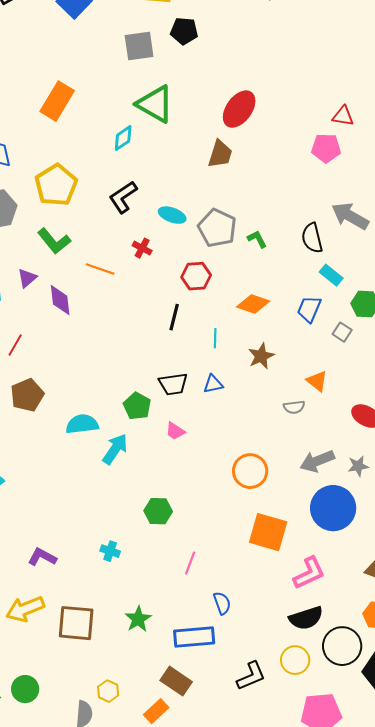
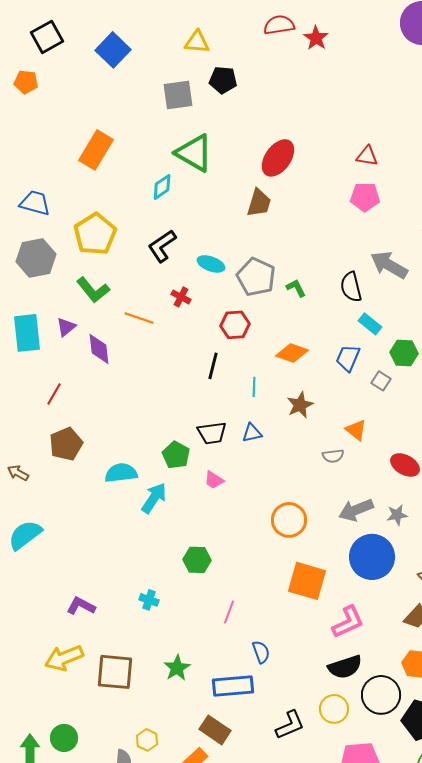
red triangle: (343, 116) -> (367, 156), moved

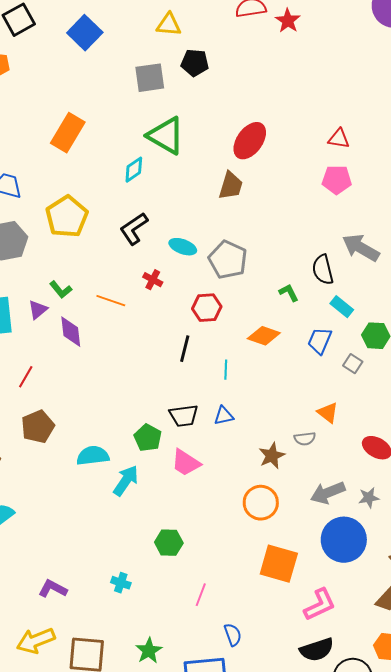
green L-shape: (296, 288) -> (289, 293), moved
green L-shape: (93, 290) -> (61, 290), moved, size x0.7
brown star: (300, 405) -> (272, 456), moved
pink trapezoid: (214, 480) -> (186, 463), size x1.5

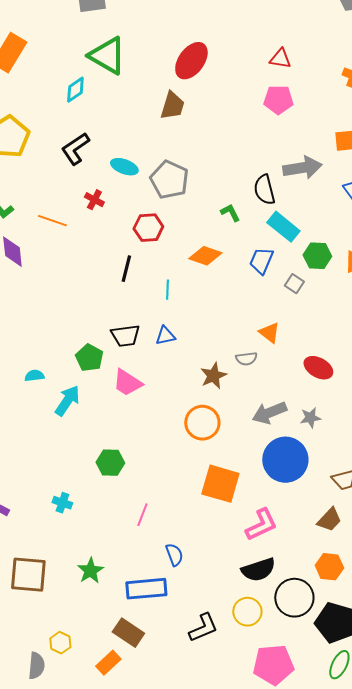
gray arrow: (361, 248) -> (302, 168), turned 141
cyan rectangle: (342, 307) -> (283, 227), size x1.4
cyan semicircle: (93, 456) -> (34, 376), size x0.6

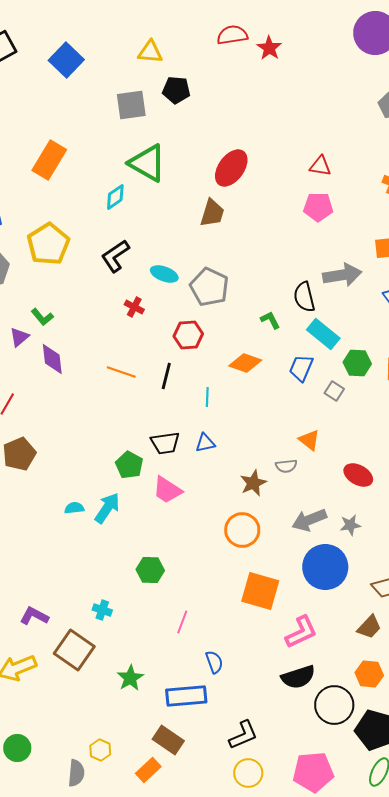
orange line: (52, 221) -> (121, 372), moved
cyan semicircle: (34, 376) -> (74, 508), moved
brown square: (28, 575) -> (74, 650), moved, turned 30
yellow circle: (247, 612) -> (248, 773), moved

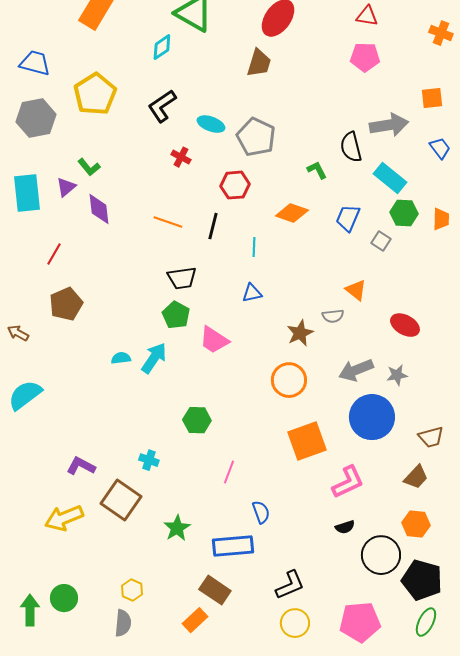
cyan rectangle: (323, 334) -> (390, 178), moved
black trapezoid: (165, 443) -> (182, 278), moved
orange square: (260, 591) -> (307, 441), turned -36
black semicircle: (298, 677) -> (345, 527), size x0.6
yellow hexagon: (100, 750) -> (132, 590), moved

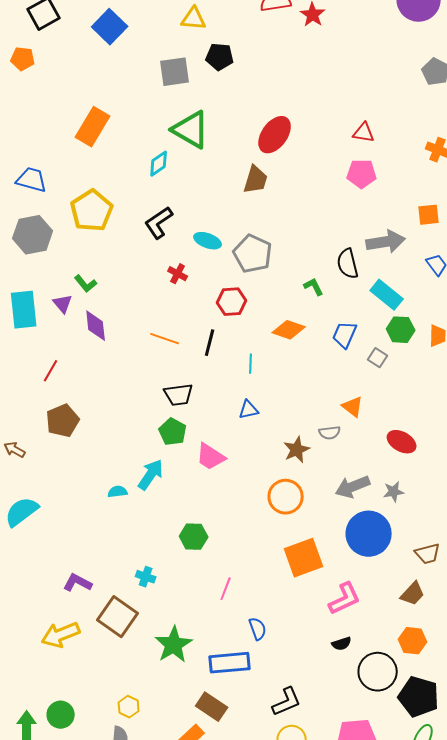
purple triangle: (66, 187) -> (63, 304), turned -30
cyan semicircle: (121, 358) -> (118, 492), moved
green star: (177, 528) -> (174, 645), size x1.4

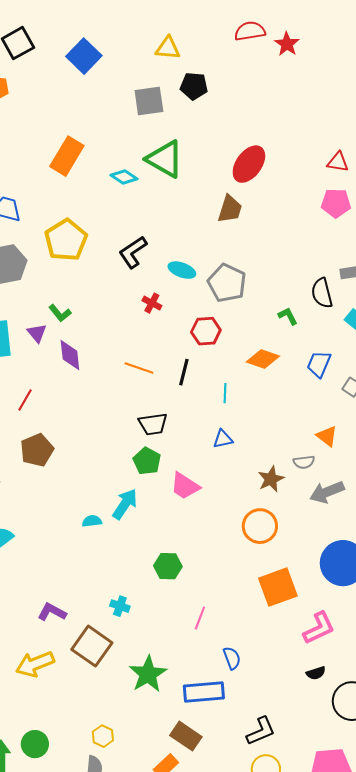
cyan diamond: (159, 164) -> (124, 177), moved, turned 68
gray arrow: (353, 487) -> (327, 492), moved

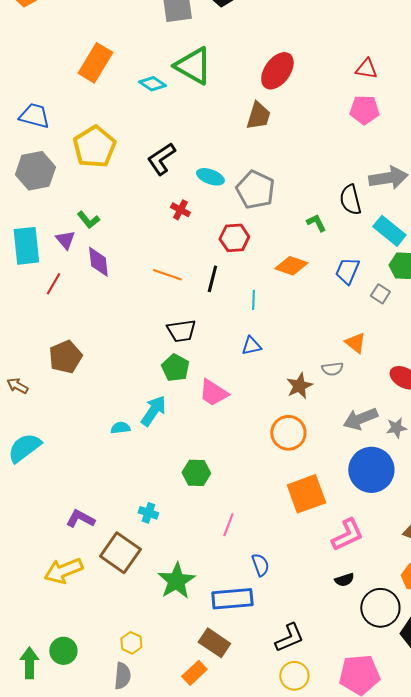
red line: (25, 400) -> (53, 284), moved
gray arrow: (327, 492) -> (360, 419), moved

